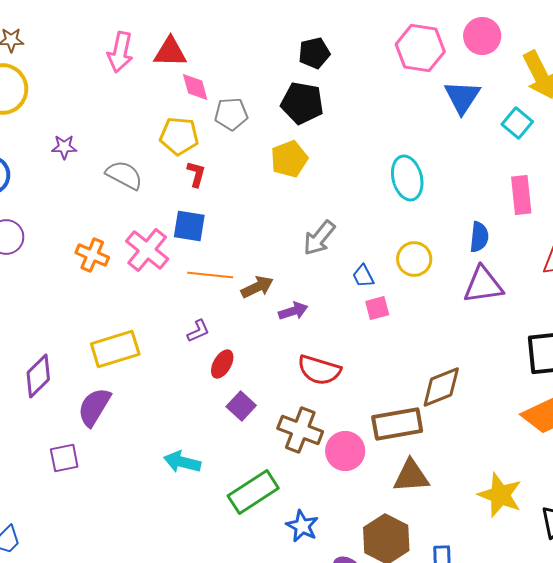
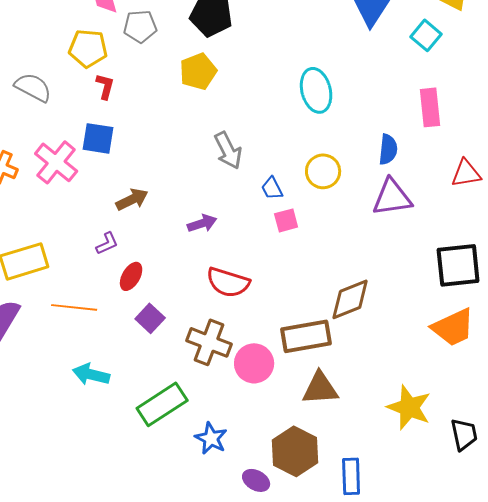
gray arrow: (319, 238) -> (228, 150), turned -66
orange line: (210, 275) -> (74, 307), moved
brown arrow: (257, 287) -> (132, 199), moved

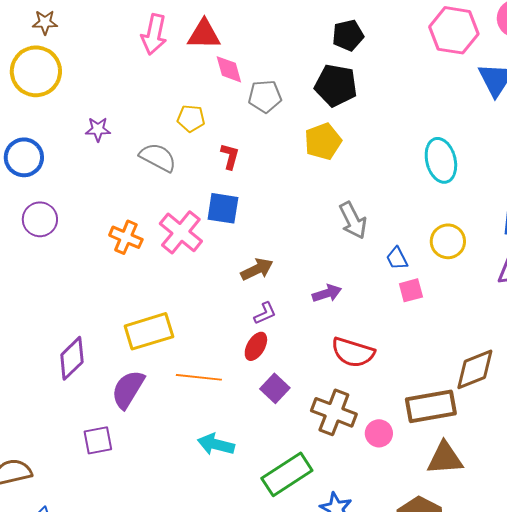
yellow pentagon: (88, 48) -> (191, 118), moved, size x0.7
purple L-shape: (107, 243) -> (265, 313), moved
pink circle: (254, 363) -> (379, 433), size x0.7

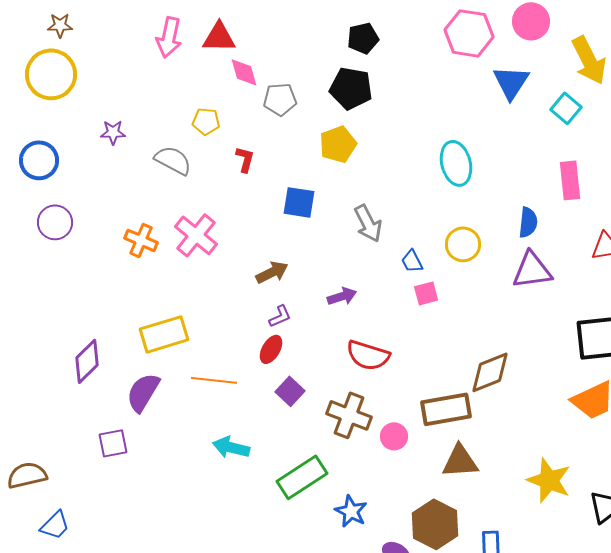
blue square: (223, 208) -> (299, 202), moved

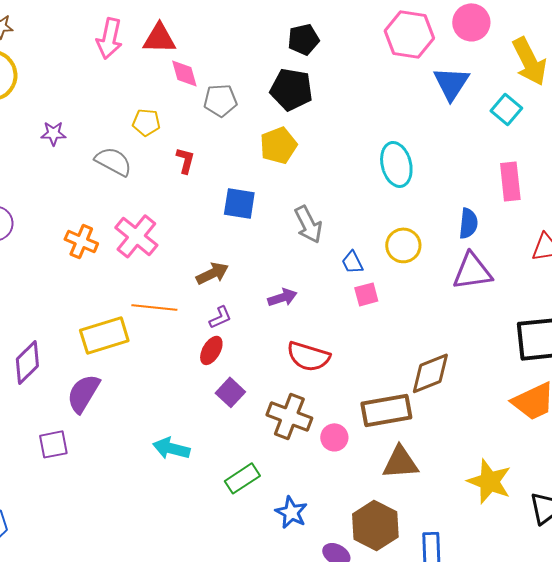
orange line: (214, 380) -> (154, 307), moved
green rectangle: (302, 477) -> (242, 478), size x0.7

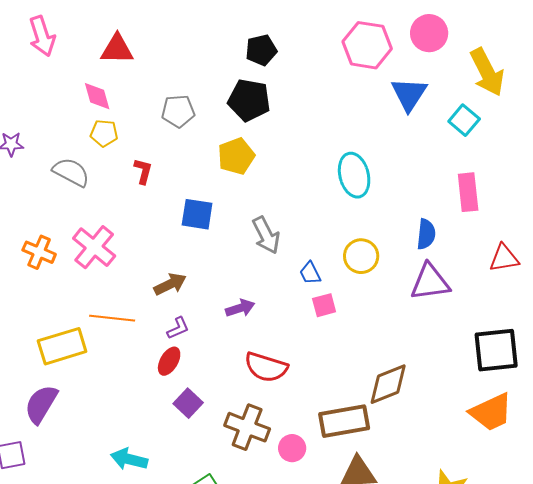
pink arrow: (109, 38) -> (42, 36), moved, turned -30
pink diamond: (184, 73) -> (97, 96), moved

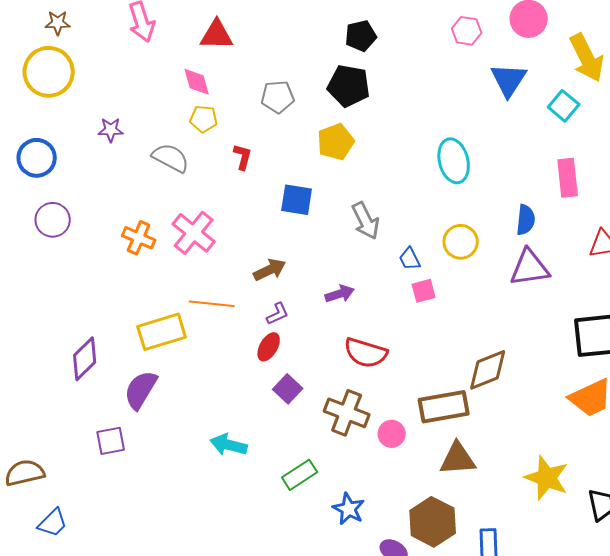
pink hexagon: (367, 45) -> (467, 31), size x0.6

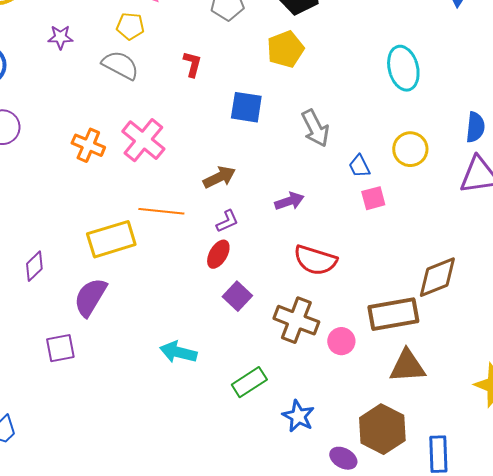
yellow pentagon: (204, 119) -> (130, 26), moved
purple diamond: (85, 359) -> (34, 266), size x0.7

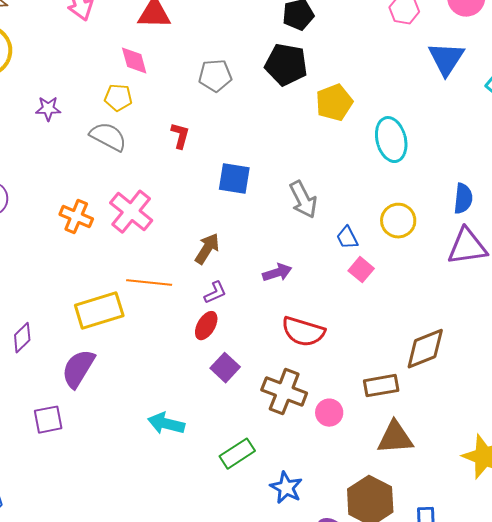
yellow pentagon: (285, 49) -> (334, 103), moved
brown arrow: (219, 177) -> (207, 249), turned -32
pink square: (373, 198) -> (361, 270), turned -35
brown rectangle: (393, 314) -> (381, 386), size x0.7

